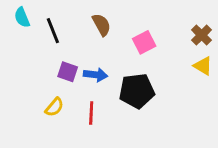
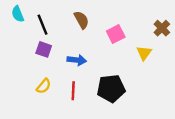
yellow triangle: (203, 66) -> (144, 53), moved, turned 35
purple square: (68, 72) -> (44, 49), moved
black pentagon: (137, 91) -> (111, 88), moved

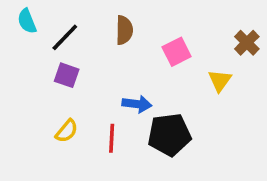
brown semicircle: (81, 20) -> (124, 30), turned 30
black line: (42, 25) -> (65, 37), turned 66
blue arrow: (77, 60) -> (137, 104), moved

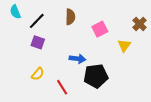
red line: (112, 138) -> (62, 87), moved, turned -35

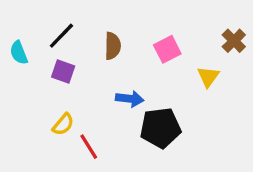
cyan semicircle: (15, 12) -> (19, 53), moved
brown semicircle: (70, 17) -> (113, 46), moved
red line: (62, 87) -> (89, 147), moved

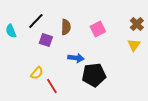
purple square: (63, 71) -> (46, 40), moved
yellow triangle: (208, 77) -> (134, 45), moved

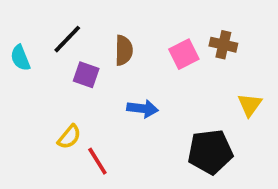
brown cross: (137, 24) -> (223, 45), moved, turned -32
yellow triangle: (134, 45) -> (250, 105), moved
black pentagon: (94, 75) -> (210, 152), moved

